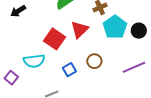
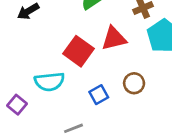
red triangle: (80, 29) -> (114, 38), turned 30

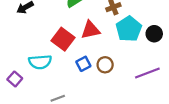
blue square: (99, 95) -> (83, 64), moved

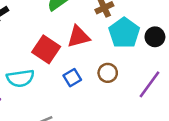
brown circle: (105, 65) -> (108, 73), moved
purple line: (147, 73) -> (149, 84), turned -30

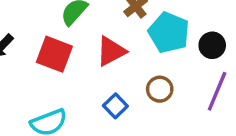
black circle: (155, 37) -> (212, 45), moved
red square: (46, 49) -> (54, 54), moved

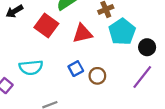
brown circle: (160, 89) -> (97, 76), moved

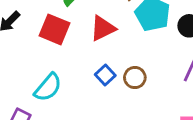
cyan semicircle: (31, 67) -> (48, 87), turned -30

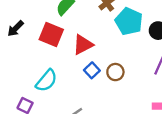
red triangle: (103, 28) -> (83, 45), moved

